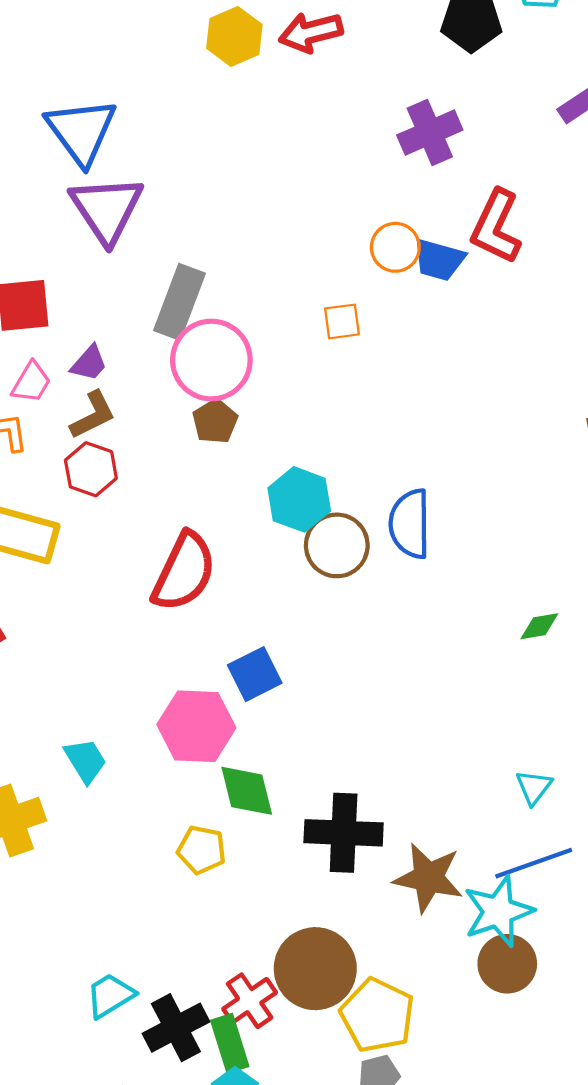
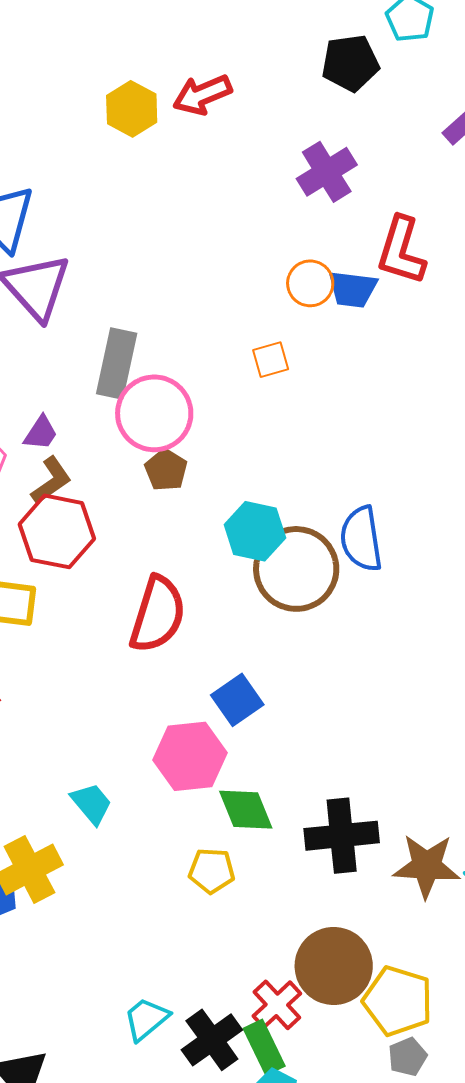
red hexagon: (91, 469) -> (57, 531), size x1.5
brown circle: (337, 545) -> (296, 569), size x1.4

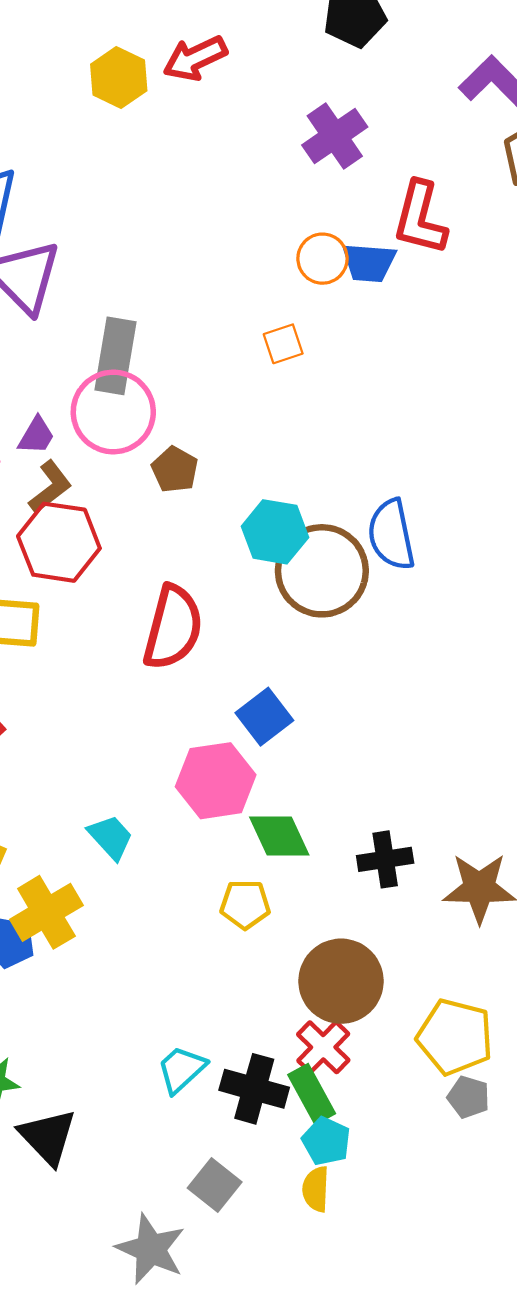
pink circle: (154, 413) -> (113, 412), moved
black cross: (342, 836) -> (385, 859), size x0.7
brown circle: (334, 966) -> (341, 981), moved
black cross: (212, 1040) -> (254, 1089), turned -36
gray pentagon: (408, 1057) -> (468, 1097), turned -30

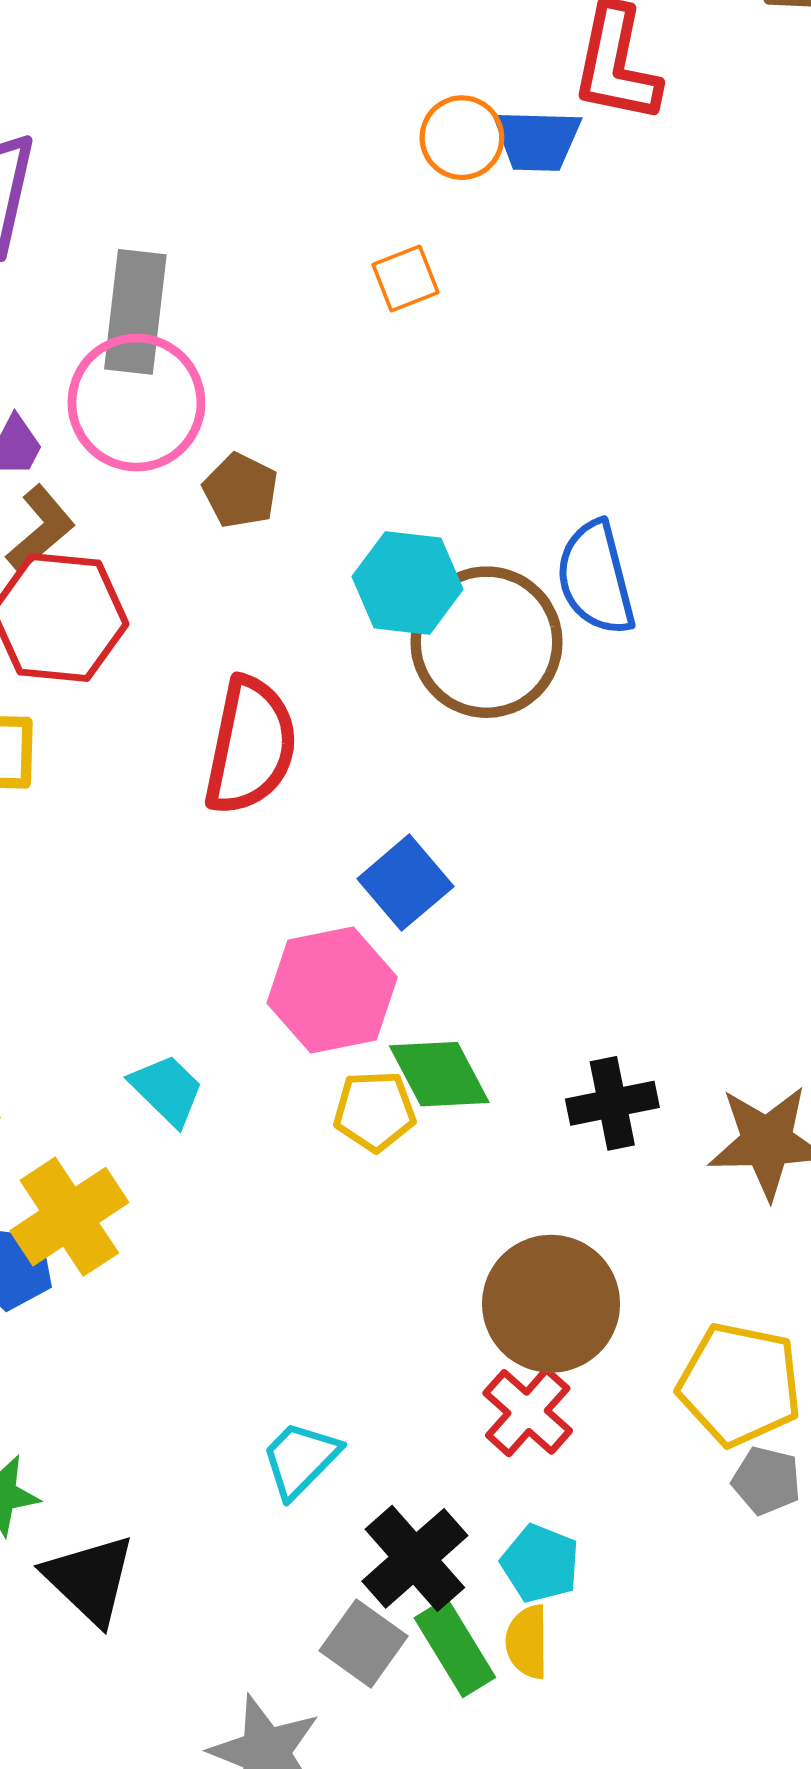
yellow pentagon: (245, 904) -> (375, 1111), moved
black cross: (254, 1089) -> (415, 1558), moved, turned 36
green rectangle: (312, 1094) -> (455, 1648), moved

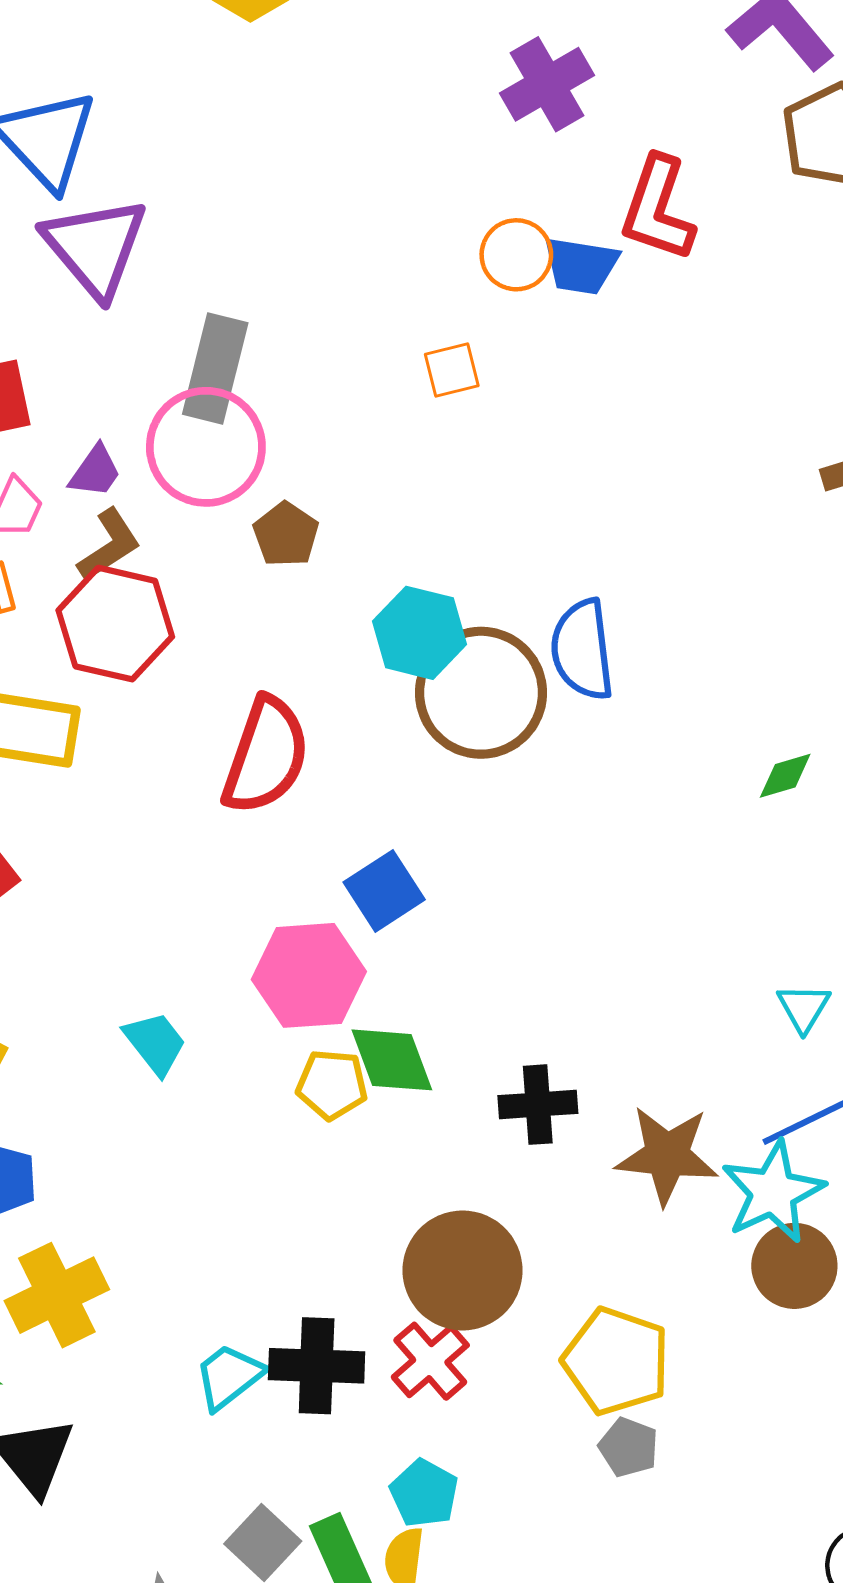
yellow cross: (69, 1217) -> (57, 1295), moved
black cross: (415, 1558) -> (317, 1366), moved, turned 36

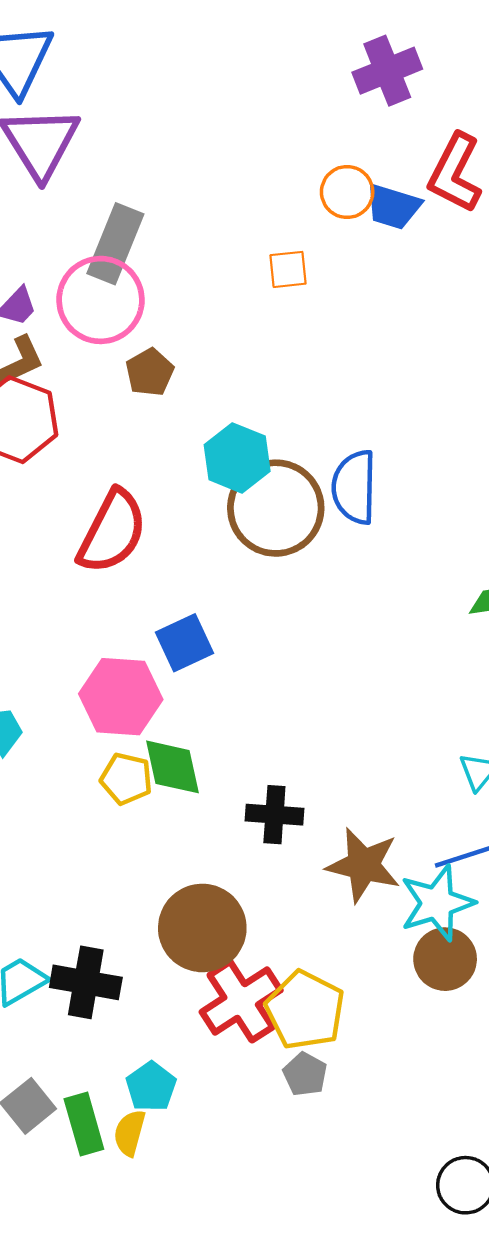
red cross: (430, 1361) -> (241, 1001), moved, size x1.4

